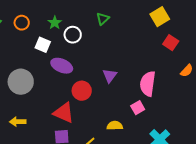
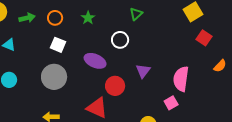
white circle: (73, 35) -> (120, 40), moved
white square: (43, 45) -> (58, 45), moved

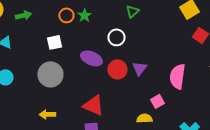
orange circle: (55, 18) -> (66, 15), moved
white square: (58, 45) -> (54, 42), turned -35
red circle: (115, 86) -> (117, 69), moved
pink square: (171, 103) -> (157, 101), moved

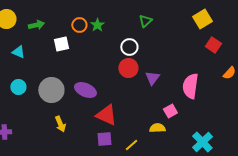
white square: (54, 42) -> (61, 44), moved
purple ellipse: (91, 58) -> (85, 90), moved
red circle: (117, 69) -> (128, 68), moved
gray circle: (50, 74) -> (51, 90), moved
yellow arrow: (47, 114) -> (60, 124), turned -112

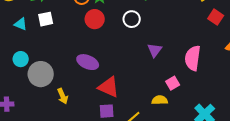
white square: (61, 44) -> (46, 19), moved
red circle: (128, 68) -> (95, 19), moved
gray circle: (51, 90) -> (41, 74), moved

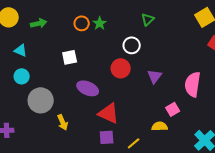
white square: (46, 19) -> (70, 57), moved
red circle: (95, 19) -> (121, 68), moved
cyan circle: (21, 59) -> (22, 76), moved

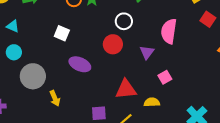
white square: (70, 57) -> (62, 33), turned 35
pink semicircle: (193, 84) -> (169, 31), moved
pink square: (173, 109) -> (165, 77), moved
red triangle: (109, 113) -> (126, 89), moved, turned -30

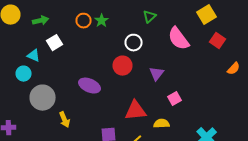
cyan triangle: (13, 26) -> (34, 56), moved
pink semicircle: (169, 31) -> (178, 39), moved, turned -45
white square: (62, 33) -> (54, 43), moved, turned 35

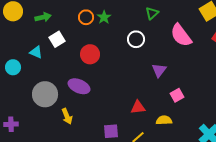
red circle: (122, 66) -> (90, 54), moved
cyan circle: (24, 74) -> (13, 67), moved
purple ellipse: (90, 86) -> (79, 86), moved
red triangle: (136, 111) -> (138, 107), size x0.7

